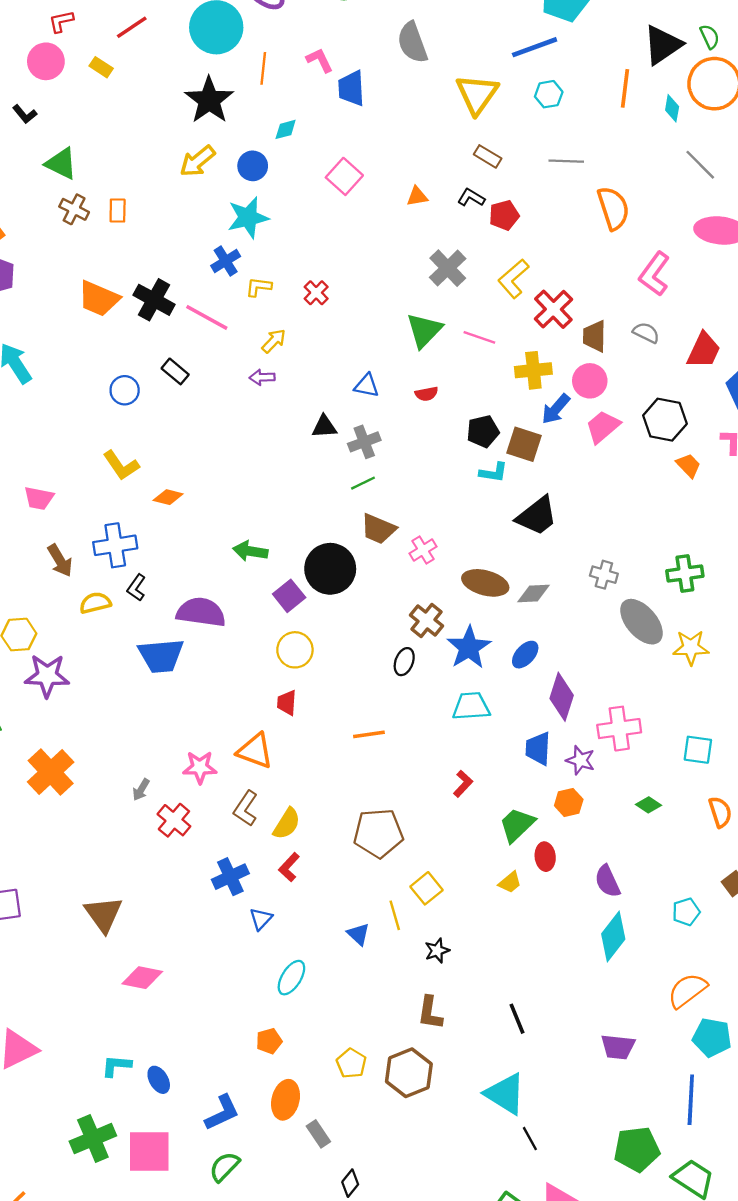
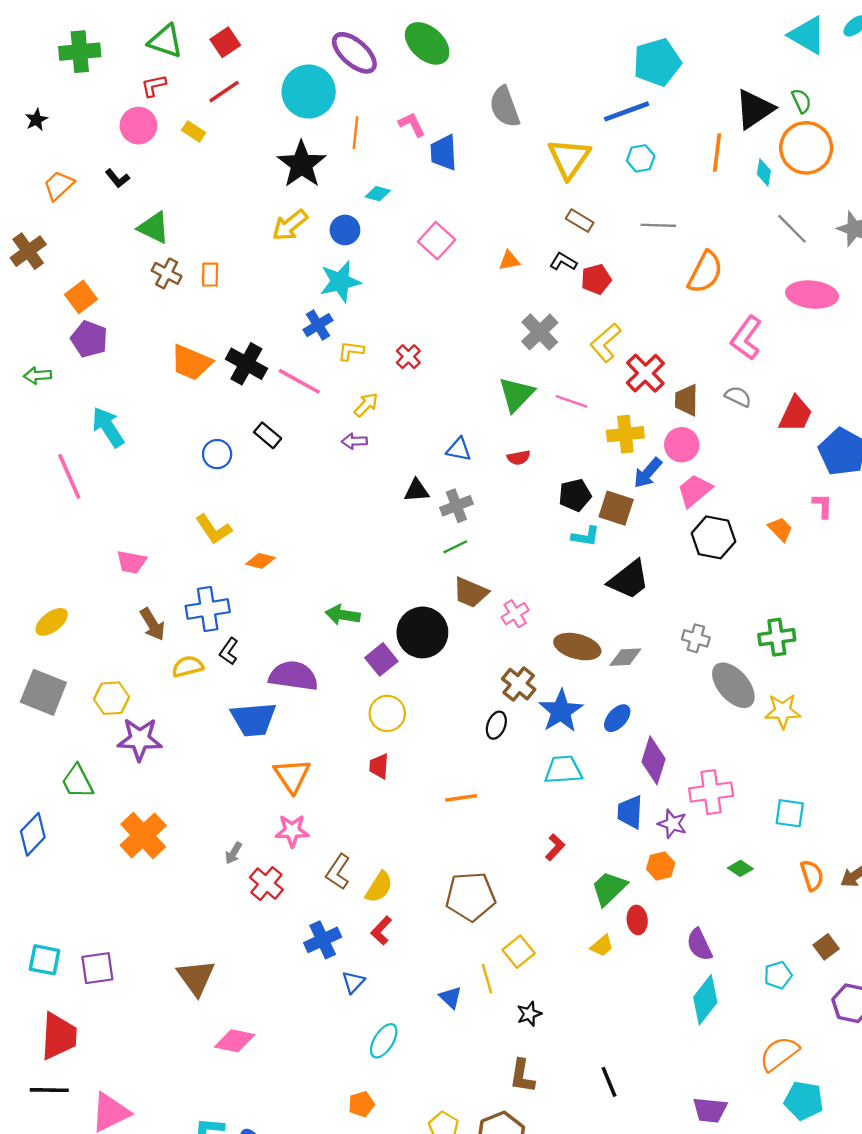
cyan diamond: (286, 129) -> (378, 194), turned 30
orange semicircle: (613, 208) -> (705, 272), turned 45
black hexagon: (665, 420) -> (713, 537), moved
orange triangle: (255, 751) -> (292, 776), moved, turned 36

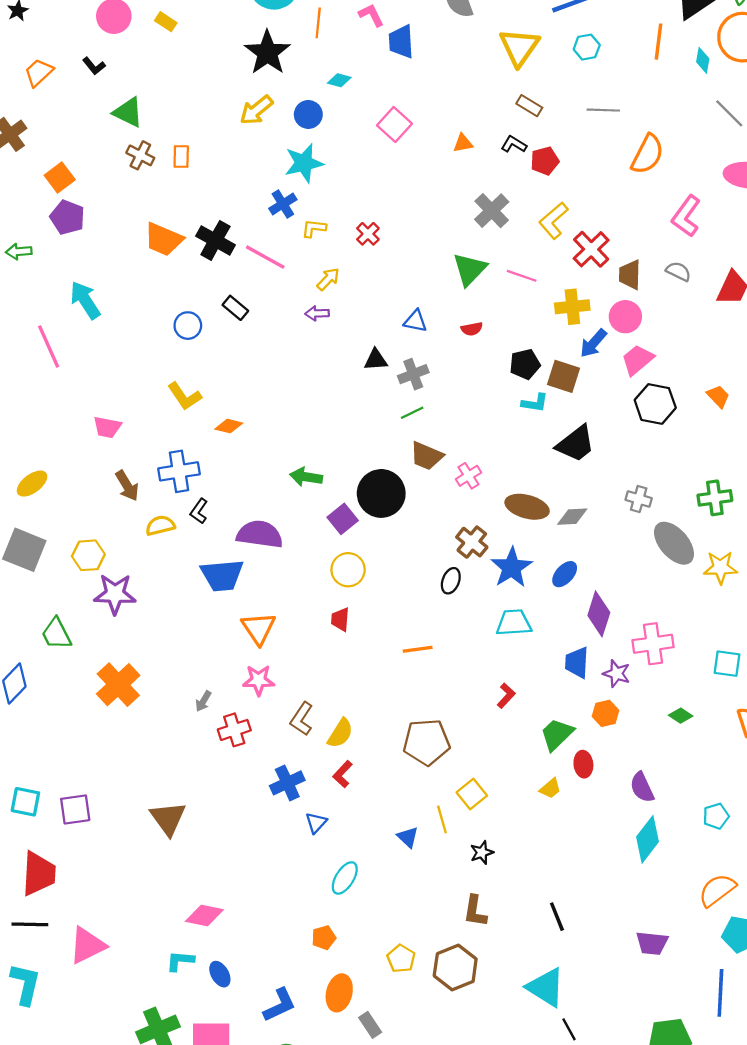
red cross: (266, 884) -> (234, 730), turned 32
pink diamond: (235, 1041) -> (204, 916), moved

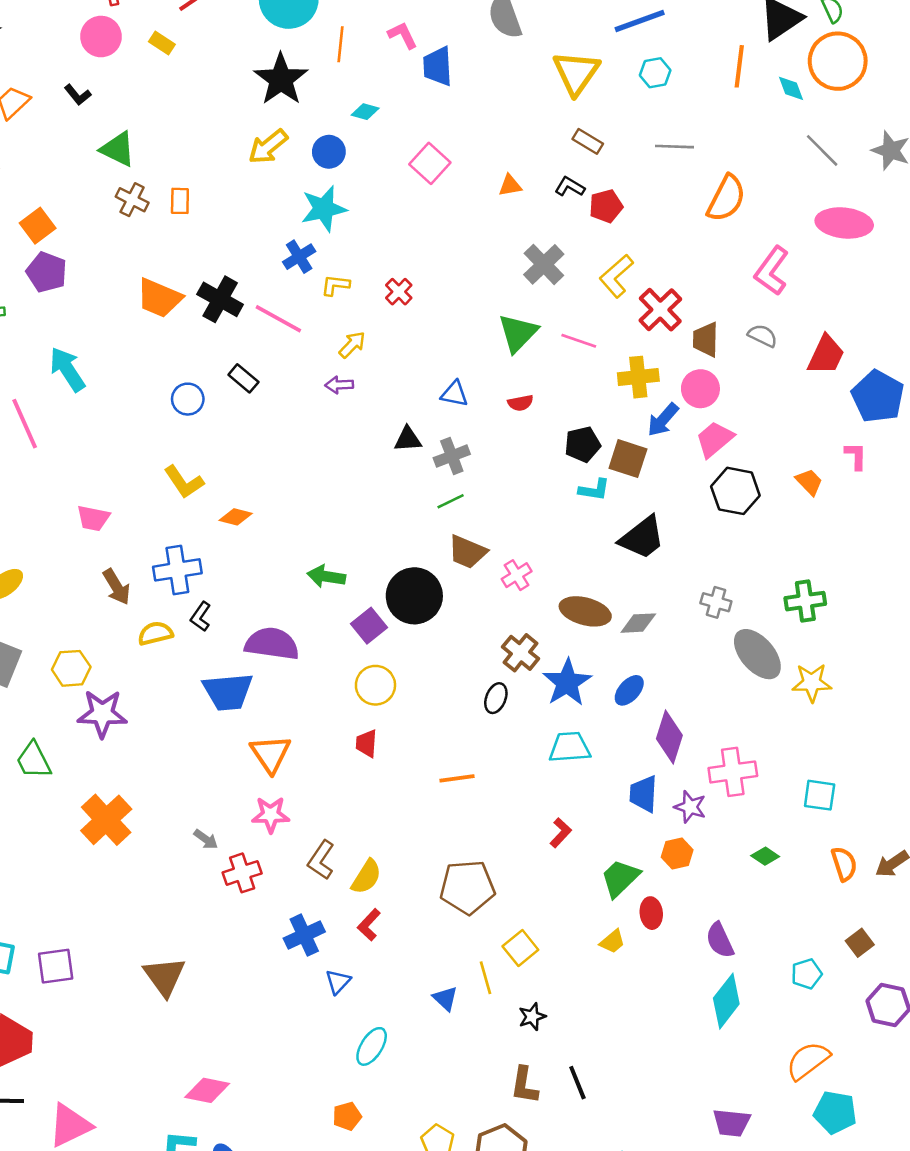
cyan diamond: (703, 60) -> (791, 88), turned -30
gray arrow: (203, 701) -> (206, 839), turned -85
black line: (557, 917) -> (577, 1083), moved

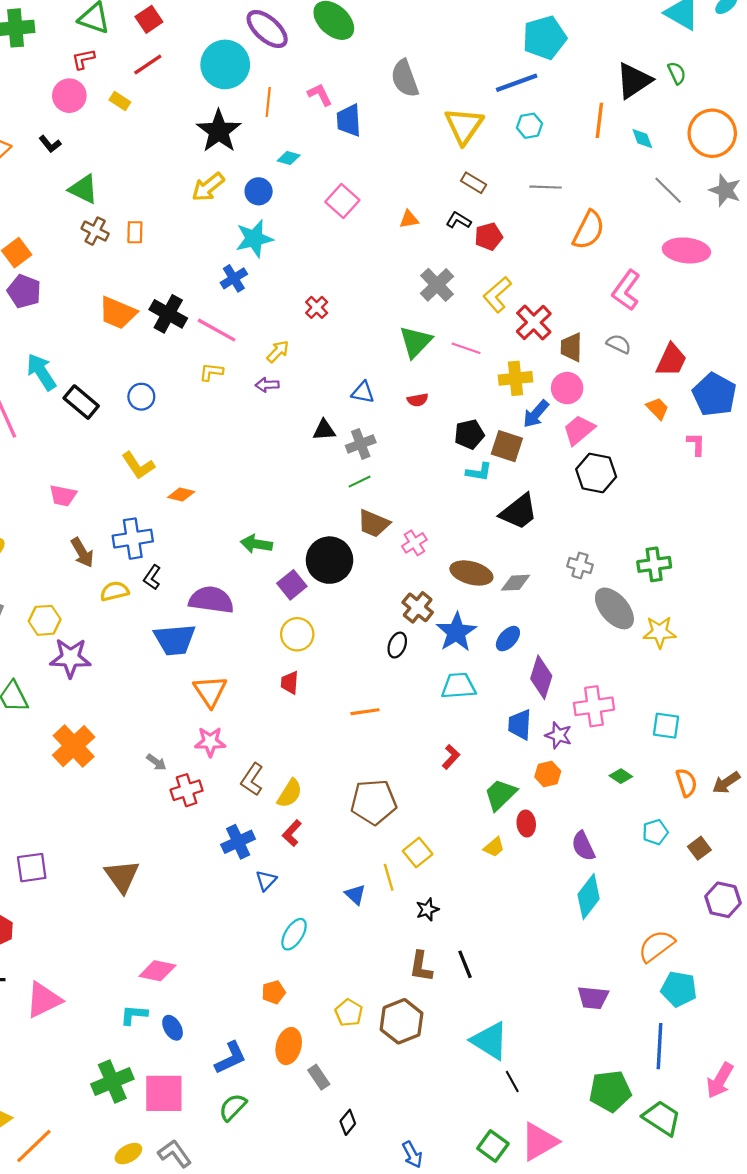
orange circle: (838, 61) -> (712, 133), moved
yellow L-shape: (335, 285) -> (211, 372), moved
black rectangle: (243, 378) -> (81, 402), moved, size x1.4
orange trapezoid: (809, 482) -> (657, 408), moved
cyan pentagon: (807, 974) -> (655, 832), moved

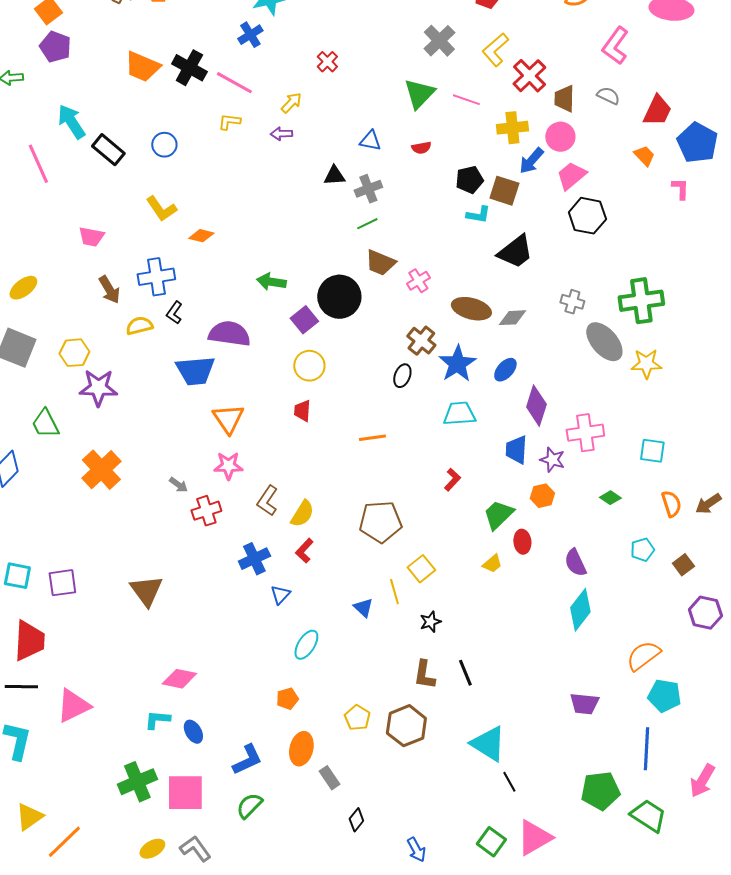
green cross: (654, 564) -> (641, 301), size x1.4

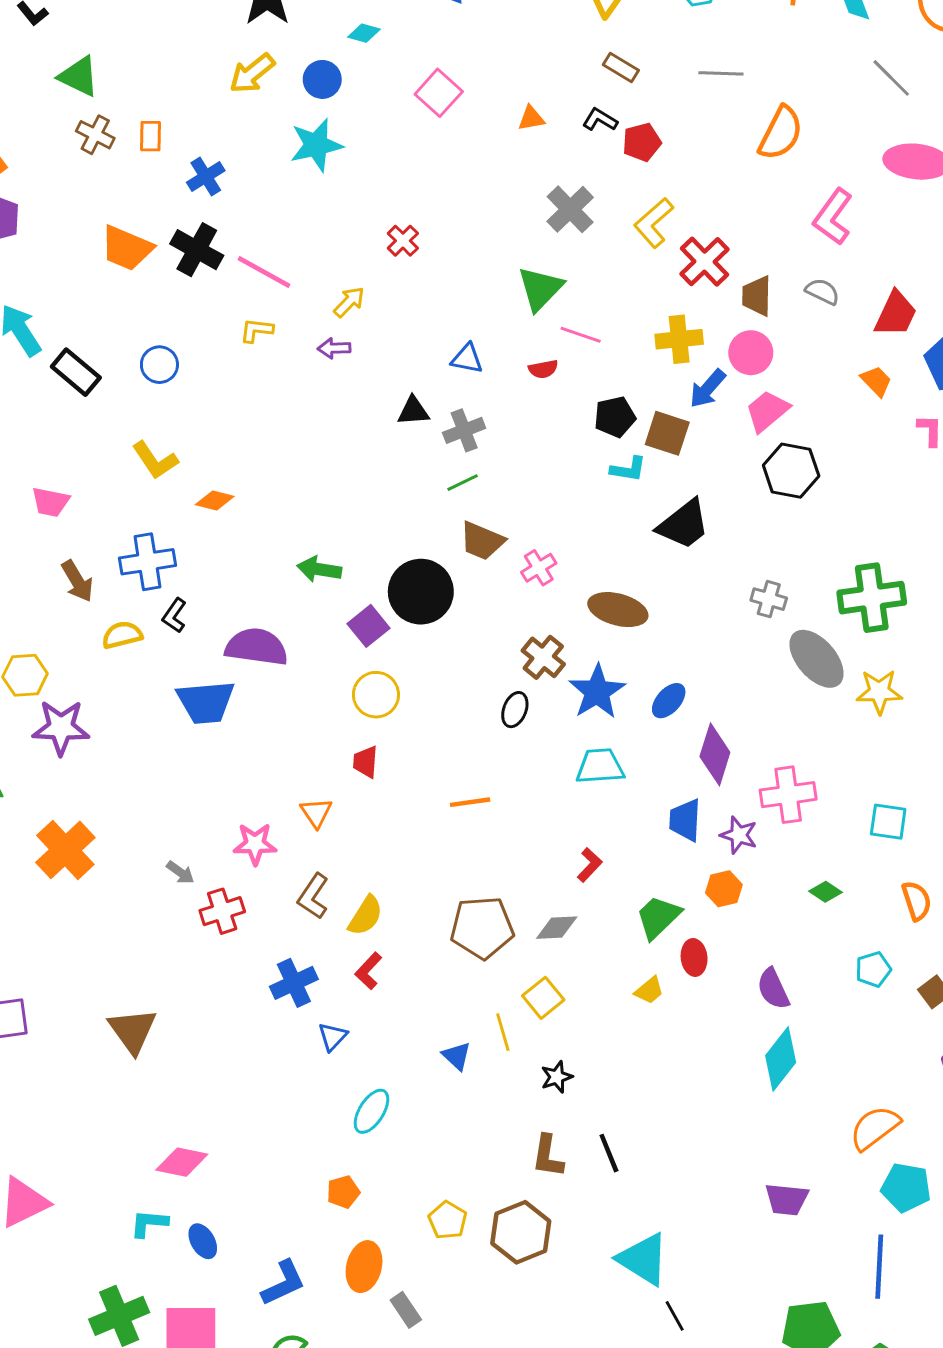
blue cross: (250, 35) -> (206, 176), moved
pink line: (466, 100) -> (581, 335), moved
gray diamond: (512, 318) -> (557, 928), moved
orange triangle: (228, 419) -> (316, 813), moved, size x0.7

